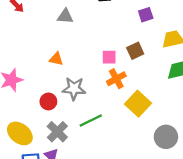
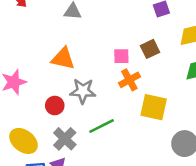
orange triangle: (56, 59) -> (63, 59), size x1.5
yellow square: (138, 104) -> (154, 107), turned -30

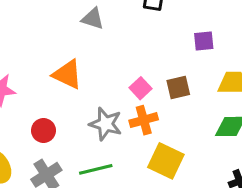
pink square: (121, 56) -> (140, 88), turned 35
gray star: (83, 91) -> (106, 124), moved

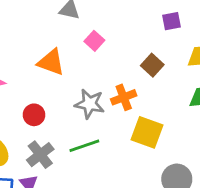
brown square: (178, 87) -> (152, 65), turned -30
pink square: (140, 88) -> (94, 41), moved

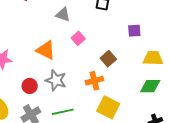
brown square: (152, 65) -> (108, 59), moved
gray star: (90, 104) -> (56, 80), moved

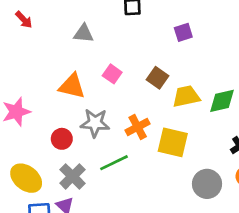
pink square: (78, 38) -> (112, 74), moved
yellow trapezoid: (153, 58) -> (186, 96), moved
orange cross: (94, 81) -> (138, 127), moved

